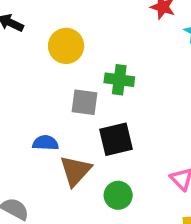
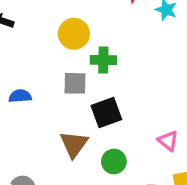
yellow circle: (66, 46) -> (74, 34), moved
blue semicircle: (45, 143) -> (20, 96), moved

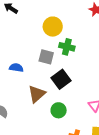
blue semicircle: (20, 96) -> (16, 68), moved
black square: (106, 113) -> (61, 79), turned -30

